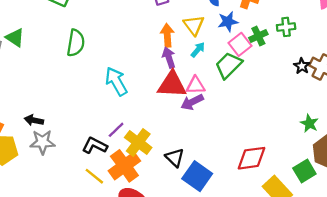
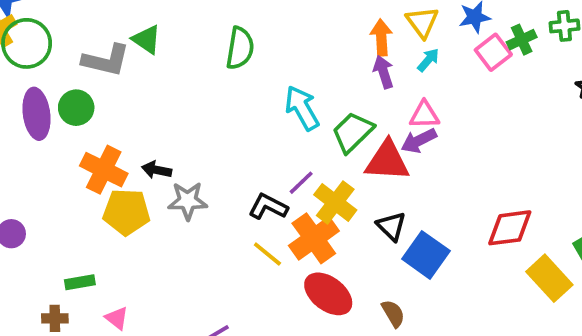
green trapezoid: (228, 65) -> (353, 132), moved
red triangle: (172, 85) -> (387, 161), moved
black arrow: (34, 120) -> (157, 170), moved

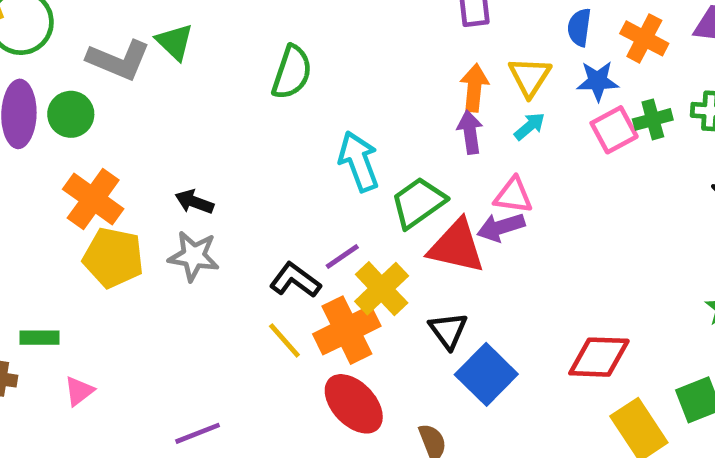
black arrow: (157, 170) -> (194, 202), moved
pink triangle: (117, 318) -> (79, 391), turned 35

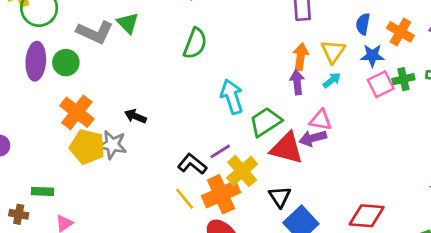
gray star: (194, 256) -> (112, 145), moved

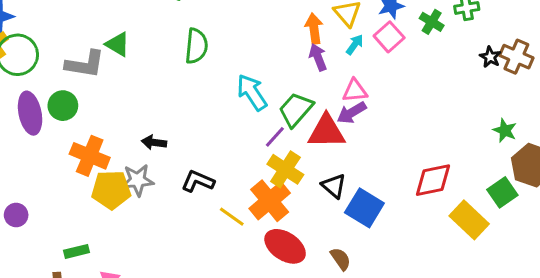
green cross: (403, 79) -> (432, 22), turned -30
pink square: (381, 84) -> (389, 37), moved
purple line: (220, 151) -> (275, 137), moved
black L-shape: (192, 164) -> (198, 181), moved

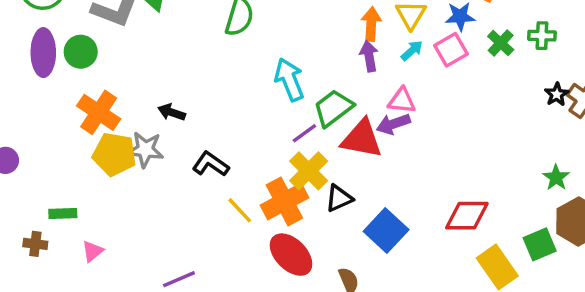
black triangle: (334, 186) -> (339, 198), moved, turned 44

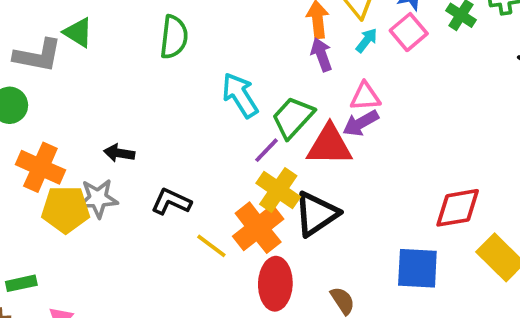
black triangle: (339, 198) -> (316, 214), size x1.5
blue square: (386, 230) -> (417, 268), moved, turned -30
red ellipse: (291, 255) -> (275, 284), turned 57

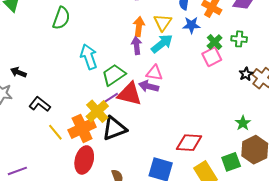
pink square: (409, 32) -> (212, 57), moved
cyan arrow: (367, 40) -> (162, 44), size x1.6
purple arrow: (361, 123) -> (149, 86), turned 30
purple line: (266, 150) -> (111, 98), moved

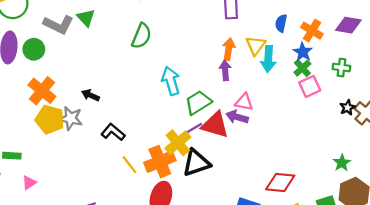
blue star: (191, 25) -> (303, 52), moved, turned 30
green cross: (215, 42) -> (302, 68), moved
cyan arrow: (162, 44) -> (268, 59), moved, turned 130

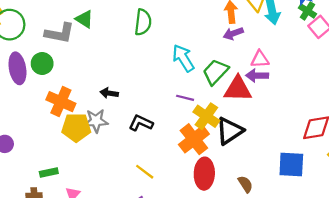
purple arrow: (225, 70) -> (233, 33), turned -90
purple line: (194, 128) -> (185, 98), moved, turned 60
yellow line: (130, 165) -> (145, 172), moved

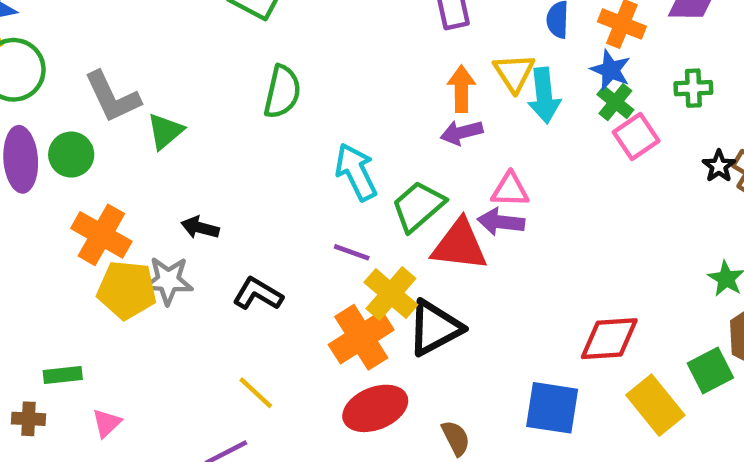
green triangle: (84, 19) -> (165, 131), moved, turned 42
gray L-shape: (60, 33) -> (112, 97), turned 48
red ellipse: (204, 174) -> (375, 408), turned 60

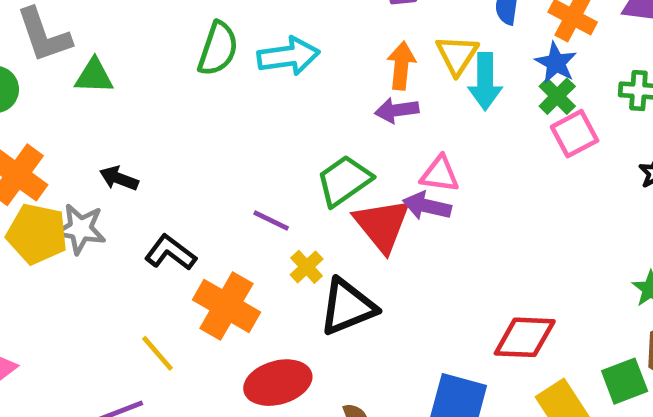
green triangle: (165, 131) -> (94, 76), turned 36
cyan arrow: (356, 172) -> (288, 56), moved, turned 102
red triangle: (460, 245) -> (382, 225), turned 38
yellow cross: (391, 294) -> (307, 267), size x0.6
orange cross: (361, 337) -> (227, 306), moved, turned -34

